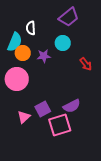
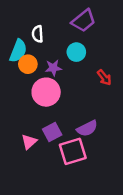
pink circle: (17, 79) -> (46, 92), moved

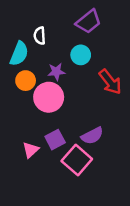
orange circle: (28, 64) -> (26, 81), moved
red arrow: (104, 78) -> (110, 82), size x1.5
pink square: (73, 151) -> (77, 160), turned -32

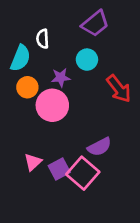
purple square: (55, 140) -> (59, 169), moved

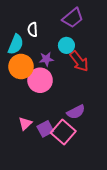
orange circle: (27, 87) -> (21, 67), size x1.5
red arrow: (119, 89) -> (79, 61), moved

